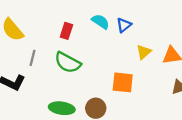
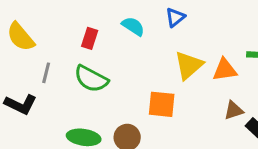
blue triangle: (124, 25) -> (175, 17), moved
yellow triangle: (144, 52) -> (189, 65), size x1.5

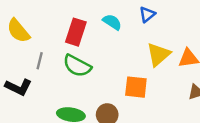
red rectangle: (90, 38) -> (76, 32), size x1.5

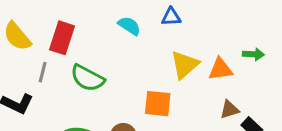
blue triangle: (147, 14) -> (171, 17), turned 36
red rectangle: (76, 32) -> (62, 38), moved

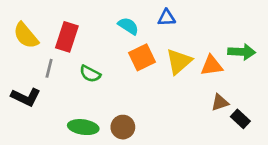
green arrow: (253, 54) -> (242, 52), size x1.4
green semicircle: (87, 78) -> (90, 74), size x0.7
orange square: (158, 104) -> (142, 57), moved, turned -32

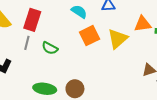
orange triangle: (212, 66) -> (143, 24), moved
gray line: (49, 68) -> (27, 43), moved

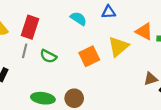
orange triangle: (143, 24) -> (144, 31), turned 36
orange square: (90, 36) -> (89, 56), moved

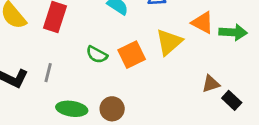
gray line: (25, 51) -> (48, 73), moved
green semicircle: (48, 56) -> (97, 55), moved

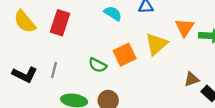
orange triangle: (202, 23) -> (185, 28), turned 36
green semicircle: (97, 55) -> (98, 65), moved

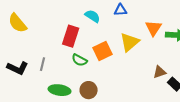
red rectangle: (60, 23) -> (71, 36), moved

